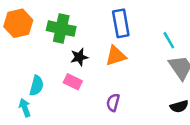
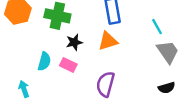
cyan semicircle: (36, 86) -> (44, 61), moved
purple semicircle: (113, 103) -> (105, 84), size x1.5

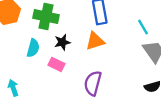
cyan semicircle: (44, 61) -> (33, 48), moved

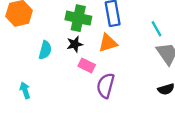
green cross: (46, 17) -> (78, 18), moved
pink rectangle: (56, 64) -> (87, 65), moved

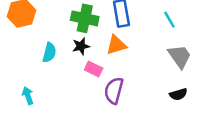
cyan line: (156, 29) -> (169, 20), moved

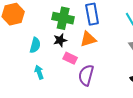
cyan arrow: (28, 96) -> (39, 72), moved

